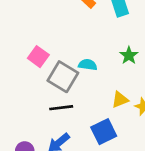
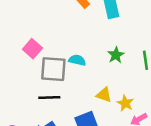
gray square: (63, 77) -> (53, 69), turned -32
yellow triangle: (120, 100) -> (104, 95), turned 35

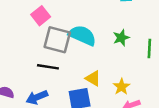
cyan semicircle: (77, 60) -> (82, 35), size x1.6
yellow triangle: (104, 95) -> (93, 78), moved

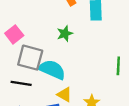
cyan semicircle: (82, 35) -> (52, 70), moved
green star: (121, 38) -> (65, 34), moved

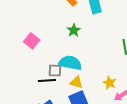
gray square: (30, 58) -> (55, 71), moved, size x0.6
yellow triangle: (64, 95) -> (76, 82), moved

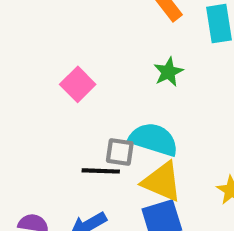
yellow triangle: (76, 82) -> (162, 182), size x1.5

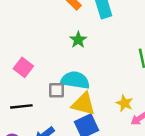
pink square: (78, 84) -> (23, 67), moved
black line: (101, 171) -> (21, 106), moved

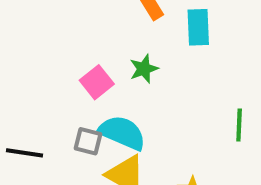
pink square: (23, 67) -> (97, 82), moved

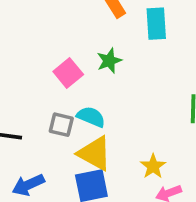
cyan semicircle: (122, 133) -> (91, 117), size x0.7

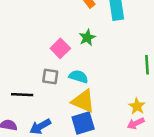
gray square: (61, 125) -> (50, 76), moved
yellow star: (153, 166) -> (137, 106), moved

